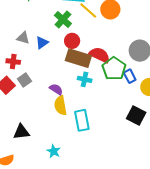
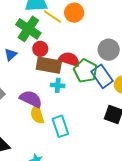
green cross: (63, 19) -> (28, 29), size x1.4
blue rectangle: (130, 76) -> (102, 76), size x1.6
purple semicircle: (56, 89) -> (31, 99), size x1.6

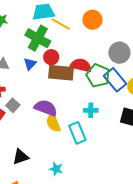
orange circle: (74, 13) -> (92, 20), moved
blue triangle: (11, 55) -> (30, 64), moved
cyan cross: (58, 85) -> (91, 110), moved

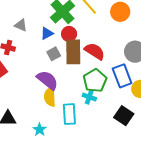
brown rectangle: (61, 73) -> (73, 52), turned 65
green pentagon: (98, 76) -> (95, 81), moved
gray square: (13, 105) -> (54, 54), moved
cyan star: (56, 169) -> (40, 130), moved

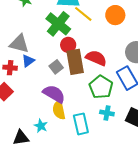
gray triangle: (21, 25) -> (19, 44), size x1.5
blue triangle: (47, 33) -> (28, 61), moved
cyan cross: (89, 97) -> (107, 113), moved
cyan star: (40, 130) -> (41, 126), moved

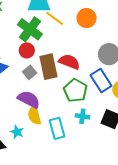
red circle: (68, 45) -> (27, 50), moved

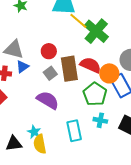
orange circle: (87, 18) -> (109, 73), moved
green cross: (30, 29) -> (96, 31), moved
yellow semicircle: (34, 115) -> (40, 144), moved

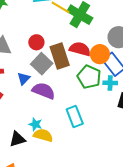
blue triangle: (22, 67) -> (24, 79), moved
gray square: (50, 73) -> (42, 64), size x1.5
cyan cross: (100, 120) -> (110, 83), moved
yellow semicircle: (40, 144) -> (43, 135), turned 126

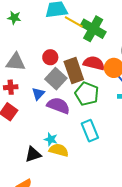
green pentagon: (89, 77) -> (87, 94), moved

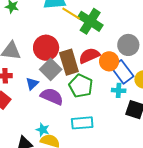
red circle: (50, 57) -> (46, 48), size x1.6
red semicircle: (94, 63) -> (89, 56), turned -40
cyan rectangle: (90, 131) -> (82, 123), turned -75

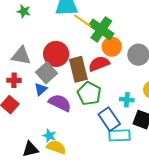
orange circle: (109, 61) -> (112, 47), moved
gray square: (51, 69) -> (47, 73), moved
blue rectangle: (122, 72) -> (109, 119), moved
cyan rectangle: (82, 123) -> (120, 135), moved

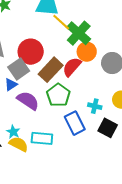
red semicircle: (99, 64) -> (72, 67), turned -35
brown rectangle: (78, 69) -> (51, 70), turned 50
cyan rectangle: (120, 135) -> (42, 138), moved

